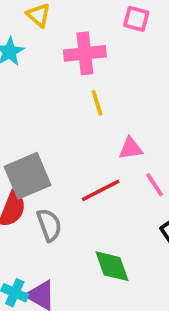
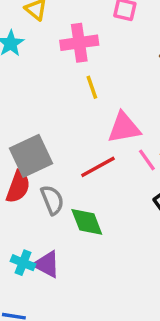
pink triangle: (131, 148) -> (124, 128), size x1.5
green diamond: (112, 266) -> (87, 222), moved

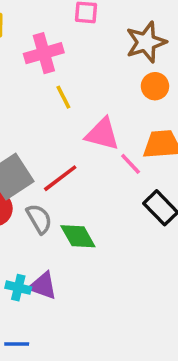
pink triangle: (124, 128) -> (102, 134), turned 33
red line: (98, 167) -> (60, 178), moved

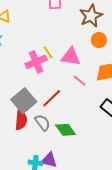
pink cross: (44, 53) -> (36, 62), moved
pink triangle: (102, 134) -> (71, 57), moved
pink line: (131, 164) -> (80, 81), moved

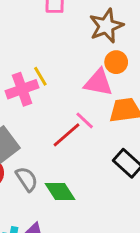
pink triangle: (71, 57) -> (98, 83), moved
red line: (52, 98) -> (66, 135), moved

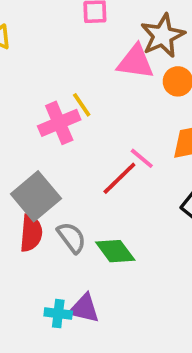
pink triangle: (98, 83) -> (135, 62), moved

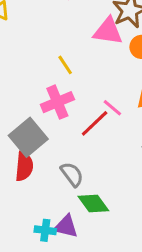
pink cross: (59, 123) -> (57, 102), moved
gray semicircle: (72, 238) -> (72, 174), moved
green diamond: (115, 251) -> (93, 204), moved

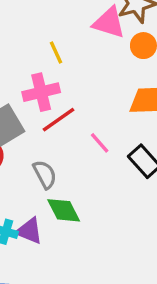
pink line: (112, 108) -> (100, 143), moved
red line: (95, 123) -> (59, 120), moved

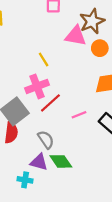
pink line: (100, 143) -> (79, 115), turned -64
purple triangle: (29, 231) -> (39, 162), moved

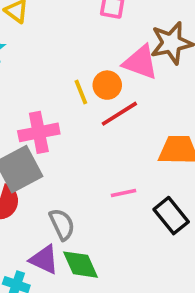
orange circle: (100, 48) -> (107, 85), moved
pink cross: (37, 86) -> (39, 132), moved
red line: (50, 103) -> (119, 114), moved

